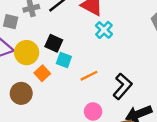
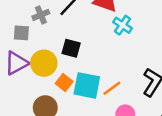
cyan square: (64, 60) -> (87, 85), moved, size x1.6
orange line: (89, 76) -> (112, 88), moved

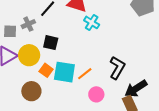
gray cross: (41, 15) -> (28, 24), moved

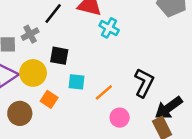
orange square: (46, 70) -> (49, 99), moved
cyan square: (64, 72) -> (77, 82), moved, size x0.6
brown circle: (31, 91) -> (20, 113), moved

